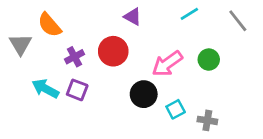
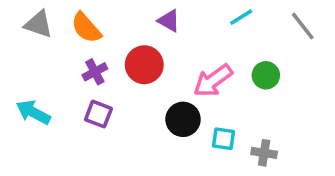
orange semicircle: (50, 25) -> (86, 28), moved
gray triangle: (20, 44) -> (39, 24), moved, turned -40
cyan arrow: (45, 89) -> (33, 112), moved
cyan square: (176, 109) -> (224, 139), turned 36

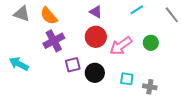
red circle: (144, 65) -> (96, 37), moved
purple cross: (95, 72) -> (54, 41), size x1.5
purple square: (98, 114) -> (73, 65), moved, turned -35
black circle: (183, 119) -> (95, 73), moved

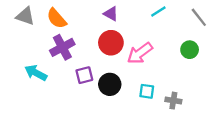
green circle: (151, 43) -> (190, 50), moved
cyan arrow: (19, 64) -> (36, 73), moved

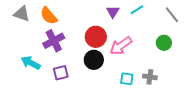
purple triangle: (111, 14) -> (113, 12), moved, turned 32
purple square: (84, 75) -> (61, 73), moved
black circle: (110, 84) -> (94, 60), moved
gray cross: (173, 101) -> (150, 77), moved

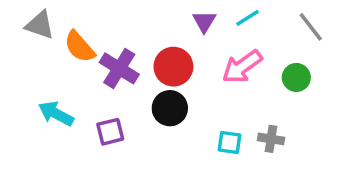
orange semicircle: (49, 16) -> (79, 47), moved
purple cross: (54, 41) -> (119, 68), moved, turned -30
pink arrow: (121, 46) -> (242, 67), moved

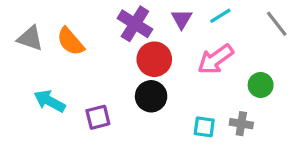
gray triangle: (40, 25) -> (30, 38), moved
purple cross: (119, 68) -> (135, 24), moved
green circle: (296, 77) -> (261, 85), moved

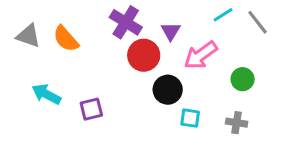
cyan line: (220, 16) -> (223, 15), moved
purple triangle: (182, 19) -> (171, 31), moved
black circle: (151, 96) -> (168, 90), moved
gray cross: (241, 124) -> (237, 123), moved

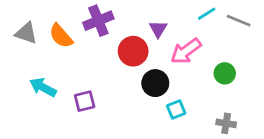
purple cross: (126, 22) -> (98, 21), moved, turned 36
gray line: (258, 22) -> (239, 21), turned -30
cyan square: (190, 118) -> (176, 109), turned -30
gray cross: (237, 123) -> (226, 123), moved

